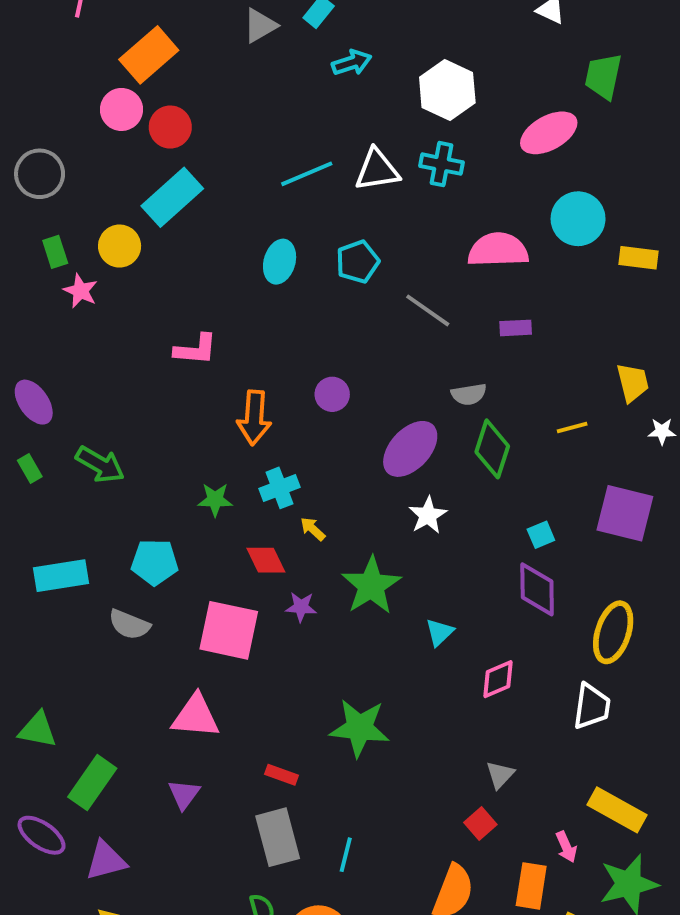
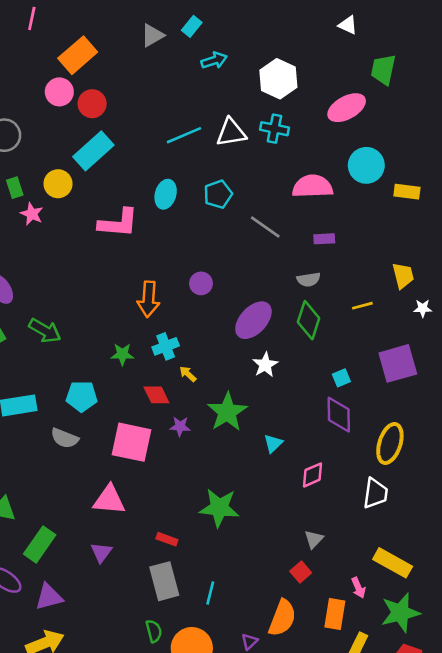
pink L-shape: (196, 349) -> (118, 223), moved, size x1.4
gray semicircle: (469, 394) -> (309, 279), moved
purple square: (625, 513) -> (398, 363), turned -30

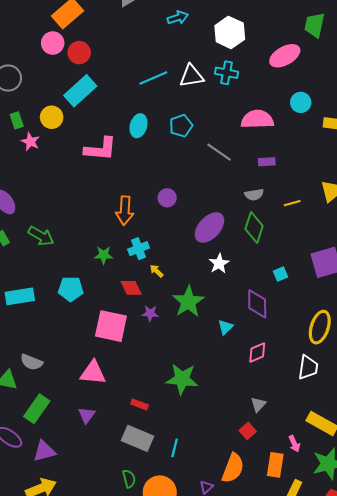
cyan circle: (366, 165) -> (301, 102), size x0.7
yellow line: (362, 306) -> (292, 203), moved
purple diamond: (339, 415) -> (257, 304), moved
gray semicircle: (65, 438) -> (31, 362), moved
gray rectangle: (164, 581) -> (137, 438), turned -52

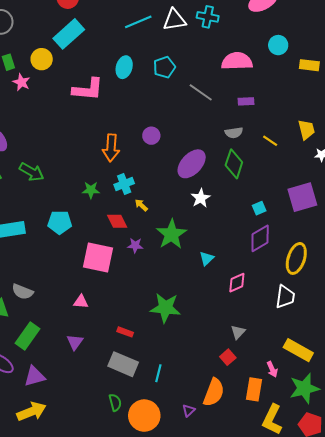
yellow line: (292, 203) -> (270, 141), turned 49
purple diamond: (257, 304) -> (260, 238), moved, turned 60
pink triangle: (93, 373) -> (81, 302), size x0.6

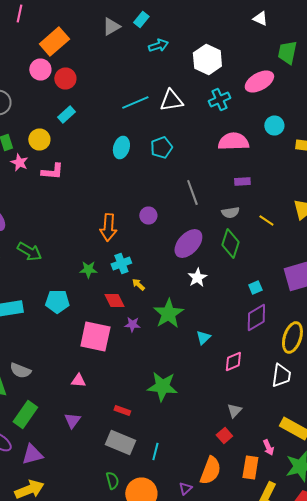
cyan cross: (208, 17) -> (219, 100), moved, turned -35
cyan rectangle: (69, 34) -> (66, 114), size x0.6
pink L-shape: (88, 89) -> (52, 172), moved, size x0.7
gray line: (201, 92) -> (192, 192), moved, turned 35

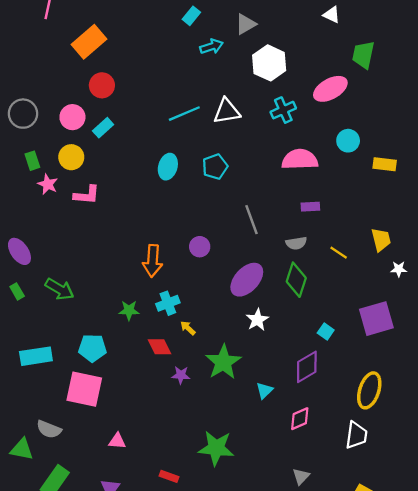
gray triangle: (111, 26) -> (246, 24), moved
pink circle: (40, 70) -> (72, 117), moved
cyan square: (255, 288) -> (326, 331), turned -32
purple diamond: (256, 318) -> (307, 367), moved
pink square: (95, 336) -> (84, 389), moved

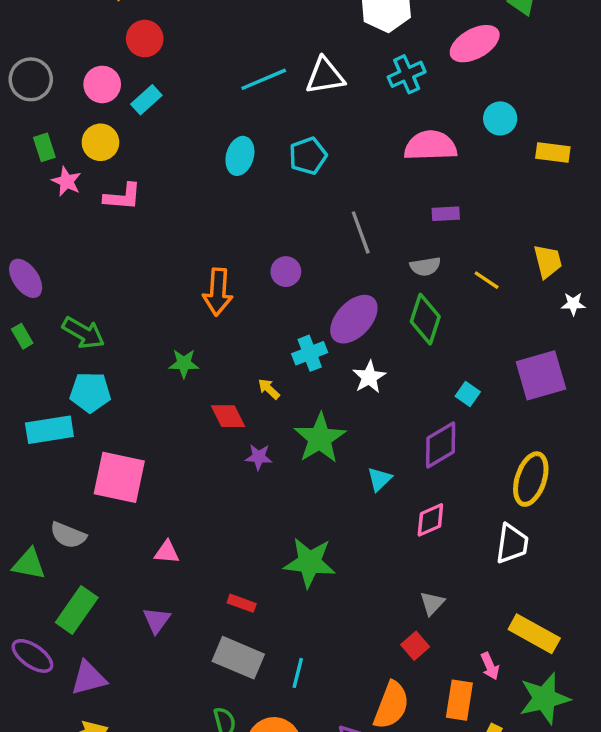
cyan cross: (168, 303) -> (310, 353), moved
cyan pentagon: (92, 348) -> (90, 392), moved

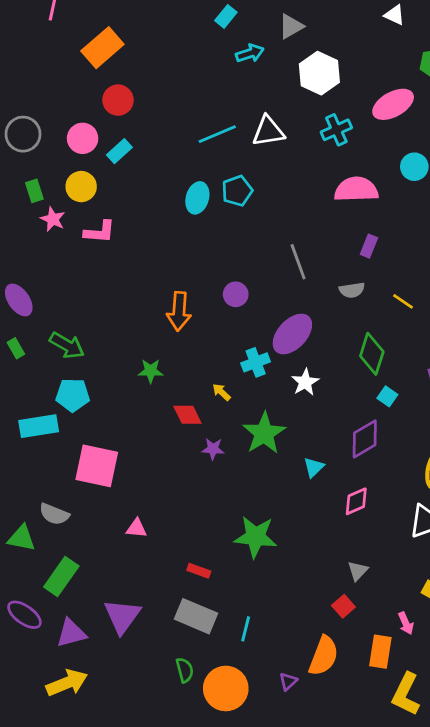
cyan pentagon: (308, 156) -> (237, 191), moved
purple rectangle: (446, 214) -> (369, 246), turned -65
green diamond: (425, 319) -> (372, 354), moved
purple triangle: (157, 620) -> (122, 616), moved, size x1.6

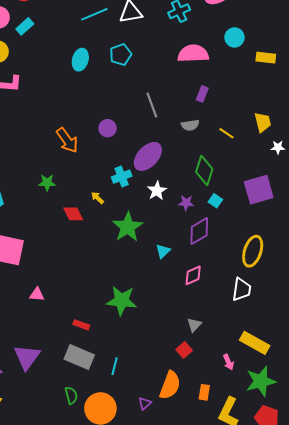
cyan pentagon: (237, 191) -> (121, 55), moved
orange arrow: (179, 311) -> (67, 140), turned -40
purple star: (213, 449) -> (186, 203), moved
orange rectangle: (380, 652) -> (204, 392), moved, size x0.7

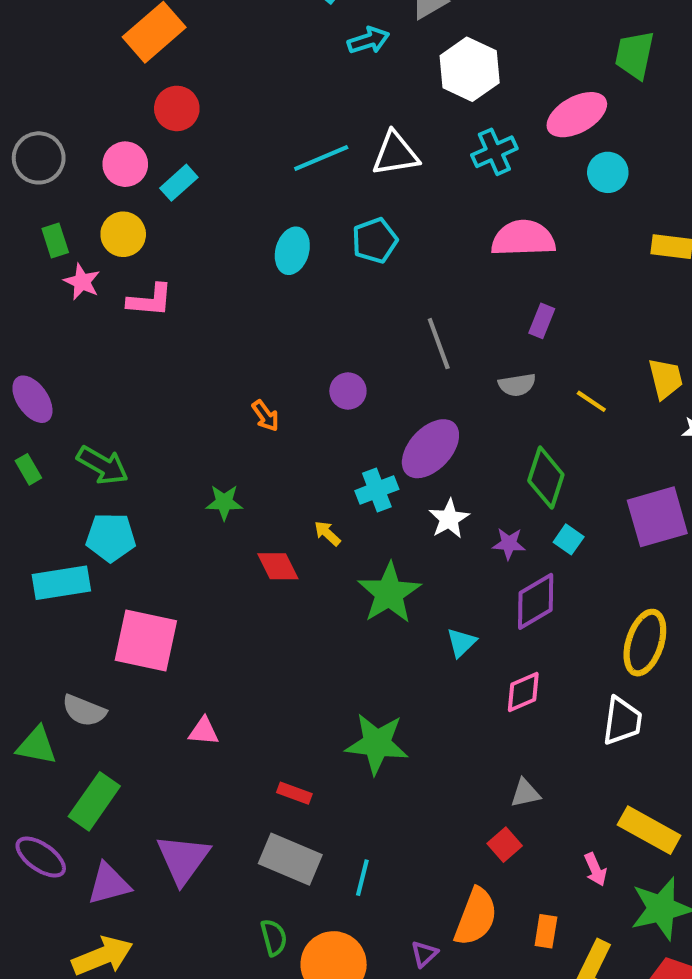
cyan circle: (235, 37) -> (608, 172), moved
orange arrow: (67, 140) -> (265, 416), size x0.6
gray triangle: (194, 325) -> (525, 793), turned 35

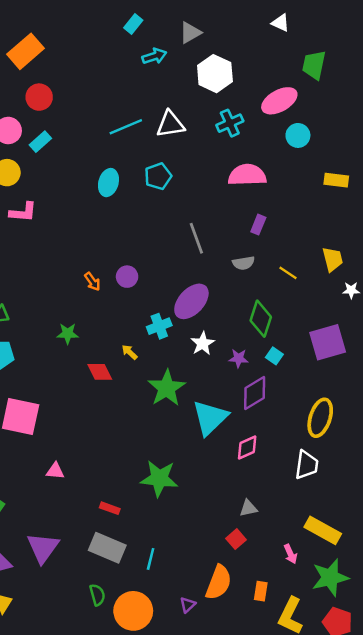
purple circle: (348, 391) -> (127, 277), moved
cyan triangle: (461, 643) -> (210, 418), size x2.0

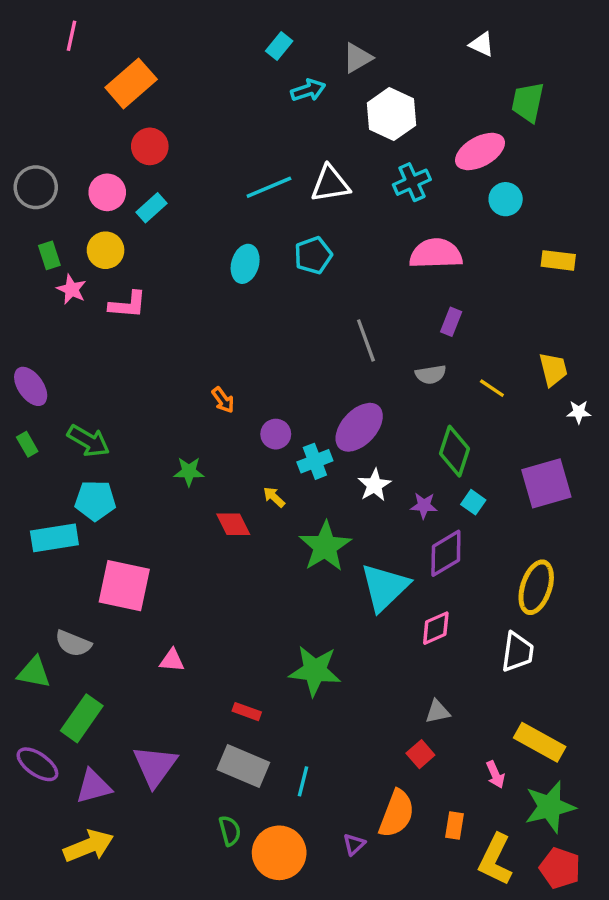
purple circle: (127, 277) -> (276, 434), moved

